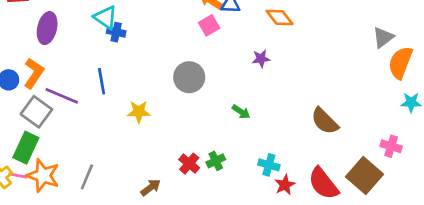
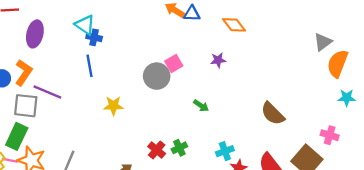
pink square: (209, 25) -> (174, 64), moved
blue line: (102, 81) -> (90, 66), moved
gray square: (36, 112) -> (26, 106), turned -30
cyan cross: (269, 165) -> (225, 151), turned -36

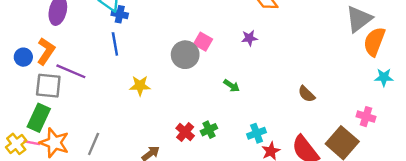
gray triangle: (323, 42) -> (359, 19), size x1.4
pink square: (174, 64) -> (203, 42), turned -30
brown semicircle: (273, 114) -> (307, 94), size x0.7

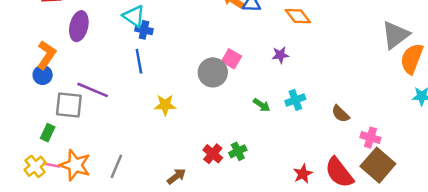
orange L-shape: (46, 51) -> (46, 55), moved
pink cross: (366, 117) -> (370, 138), moved
green rectangle: (39, 118) -> (48, 133), moved, size x0.6
cyan cross: (257, 133) -> (295, 100), moved

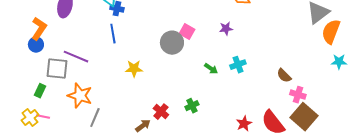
brown semicircle: (340, 114) -> (284, 76), moved
red cross: (213, 154) -> (161, 112), moved
orange star: (75, 165) -> (80, 96), moved

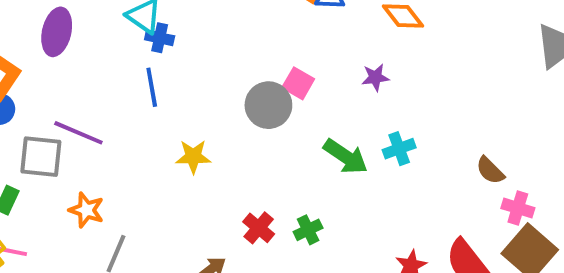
green arrow: (211, 69) -> (346, 157), size x1.6
orange star: (80, 96) -> (86, 210), size x0.7
red cross: (161, 112) -> (259, 228), moved

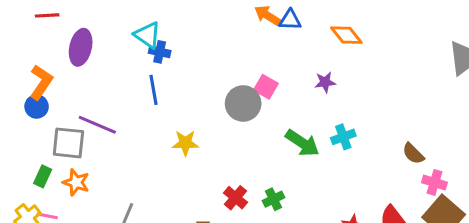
orange star: (86, 210) -> (76, 182), moved

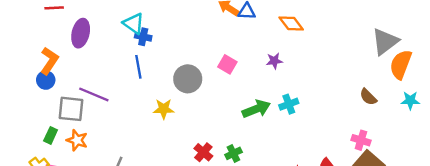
gray circle: (243, 103) -> (188, 79), moved
green arrow: (302, 143) -> (256, 109), turned -56
brown semicircle: (413, 154) -> (368, 97), moved

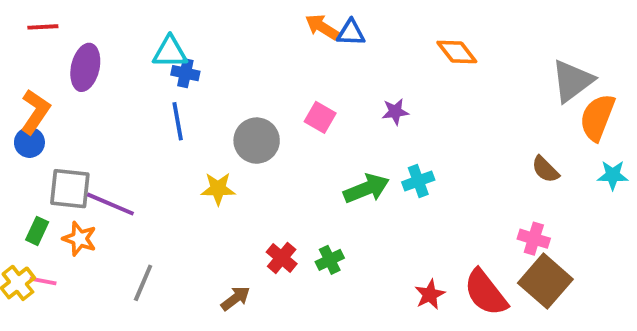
cyan triangle: (134, 23) -> (170, 52), turned -35
orange diamond: (291, 23) -> (457, 52), moved
purple line: (94, 94) -> (110, 204), moved

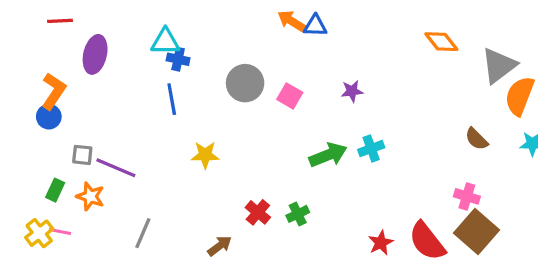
orange diamond: (457, 52) -> (441, 42), moved
gray circle: (257, 141) -> (245, 83), moved
gray square: (70, 189) -> (82, 155), size x0.6

